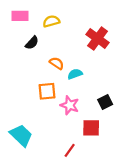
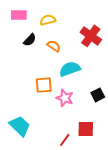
orange semicircle: (57, 63) -> (54, 46), moved
cyan semicircle: (75, 74) -> (70, 69), size x1.5
red square: (91, 128) -> (86, 129), moved

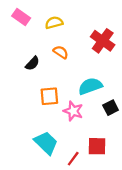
pink rectangle: (19, 15) -> (21, 17), turned 35
black semicircle: (30, 40) -> (32, 63), moved
cyan semicircle: (70, 69) -> (90, 86), moved
cyan trapezoid: (20, 126) -> (46, 143), moved

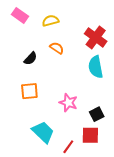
cyan semicircle: (90, 86) -> (96, 67), moved, turned -80
orange square: (49, 96) -> (29, 91), moved
black square: (111, 108) -> (97, 114), moved

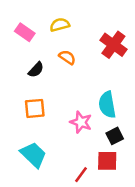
pink rectangle: (20, 15) -> (25, 32), moved
cyan semicircle: (96, 67) -> (107, 105), moved
cyan trapezoid: (43, 132) -> (33, 155), moved

